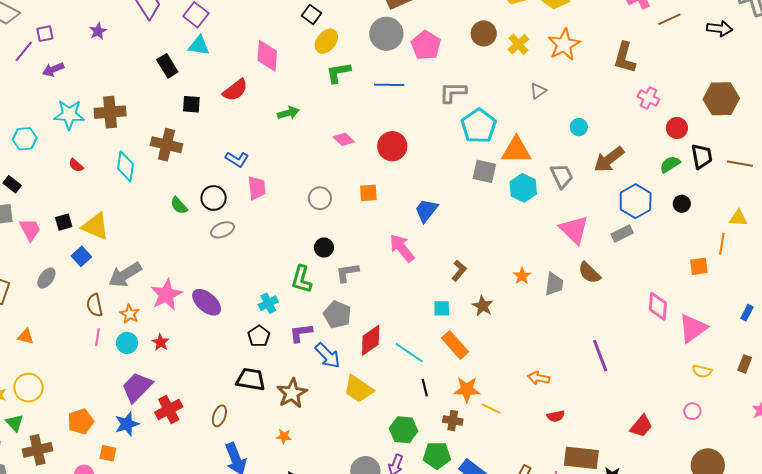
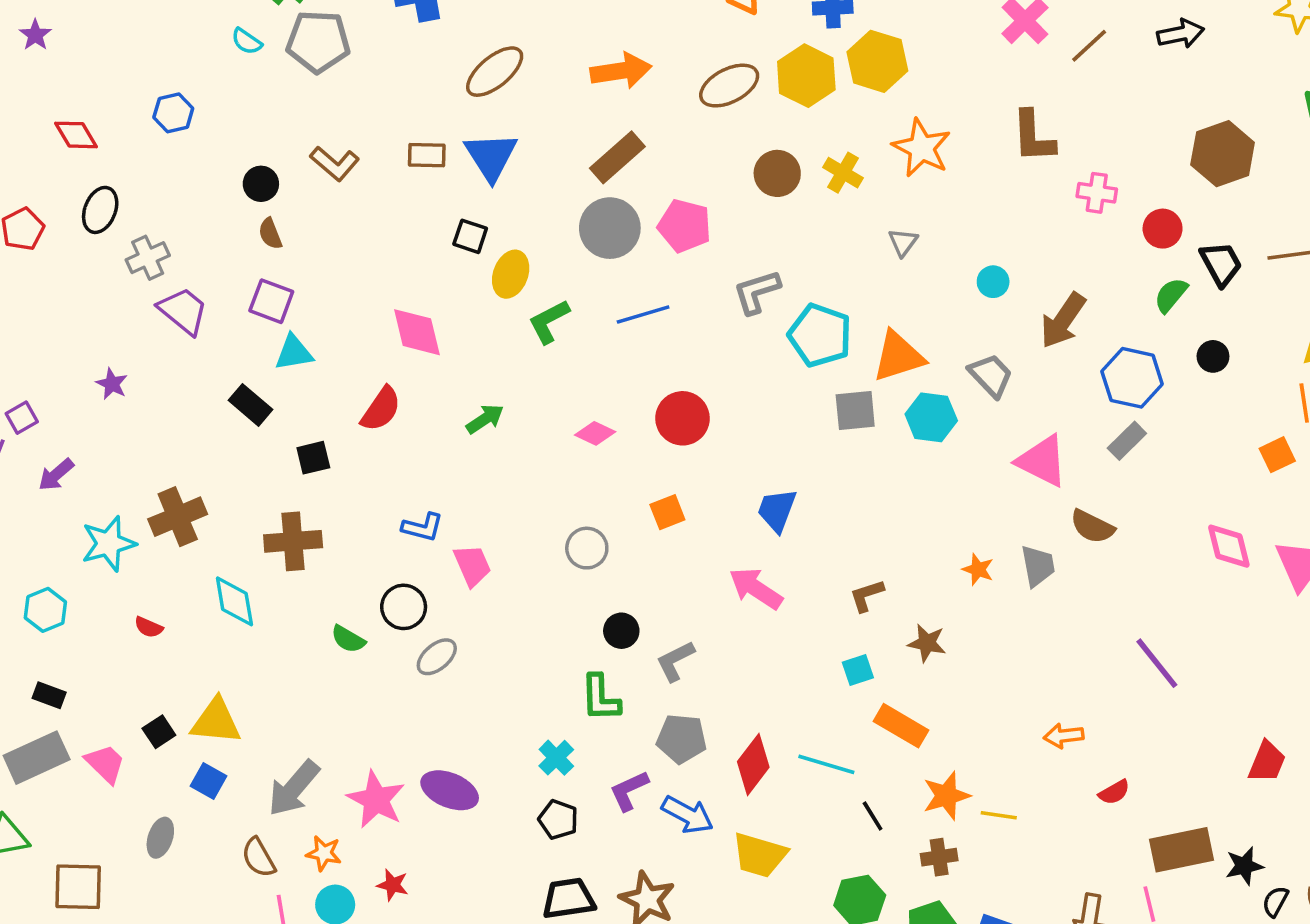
brown L-shape: (459, 271) -> (867, 595), turned -130

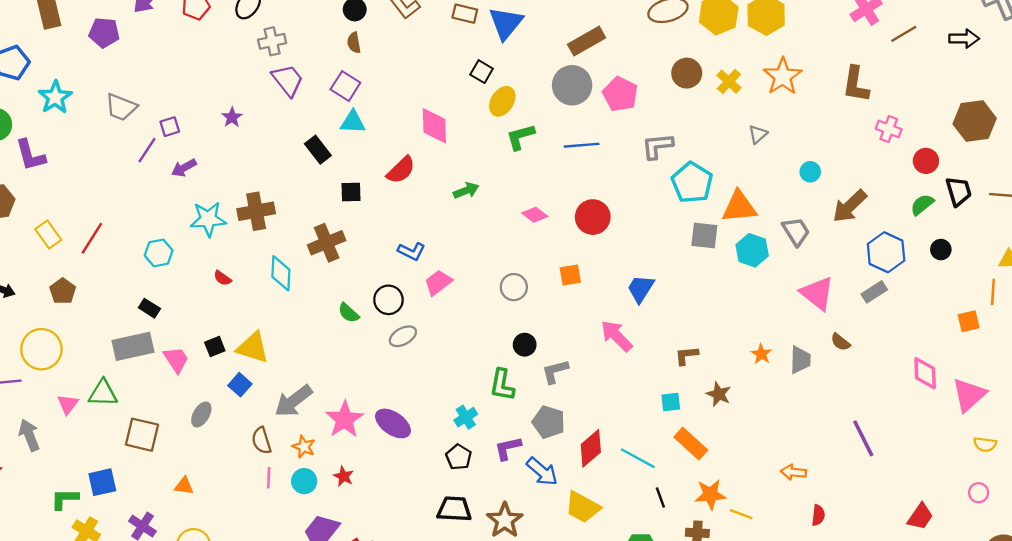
brown semicircle: (1092, 527) -> (840, 342), size x0.7
brown cross: (293, 541) -> (327, 243), turned -30
pink trapezoid: (472, 565) -> (438, 283), turned -116
red semicircle: (1114, 792) -> (818, 515), turned -66

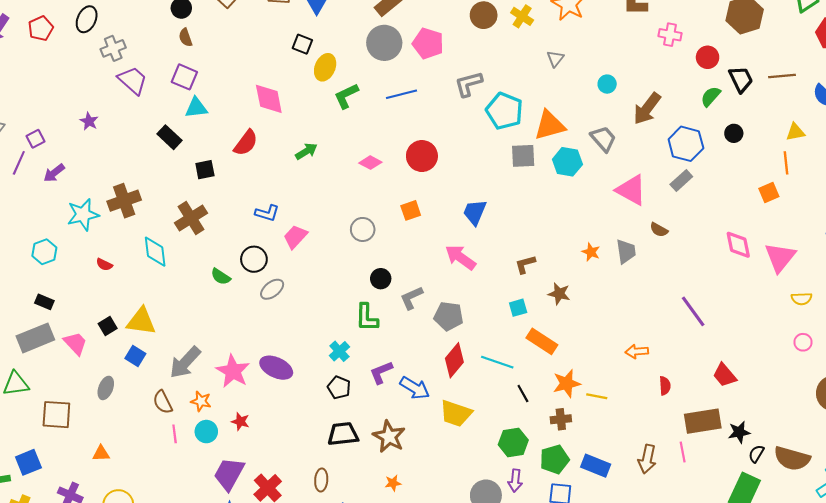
gray pentagon: (549, 422) -> (449, 316), moved
red trapezoid: (920, 517) -> (724, 375), moved, turned 115

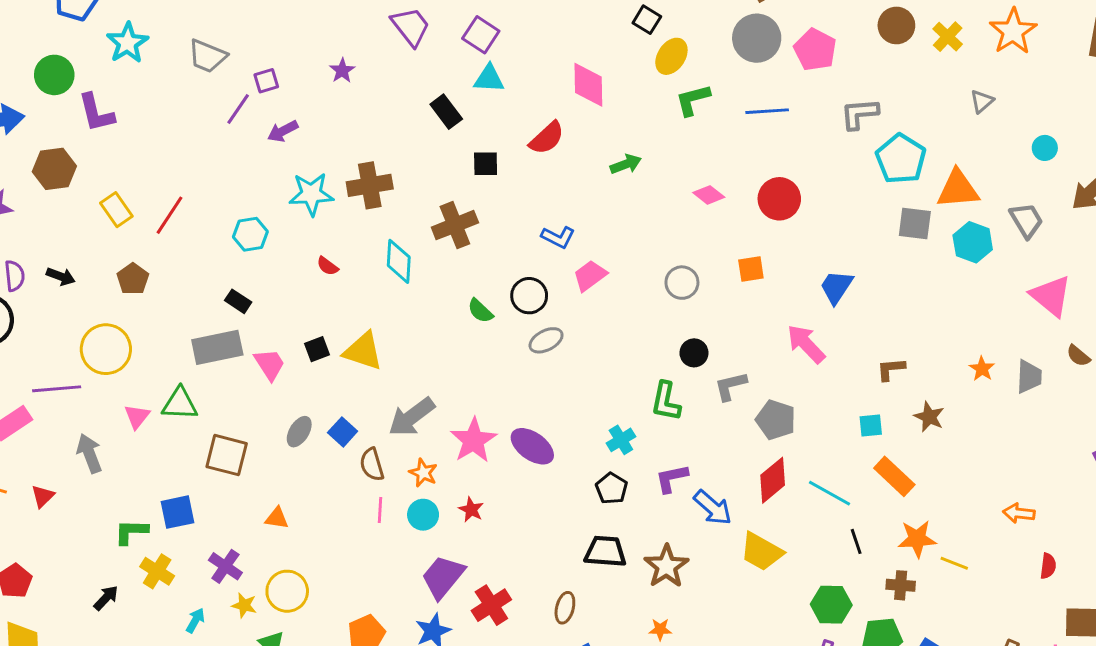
blue square: (135, 356) -> (343, 432), moved

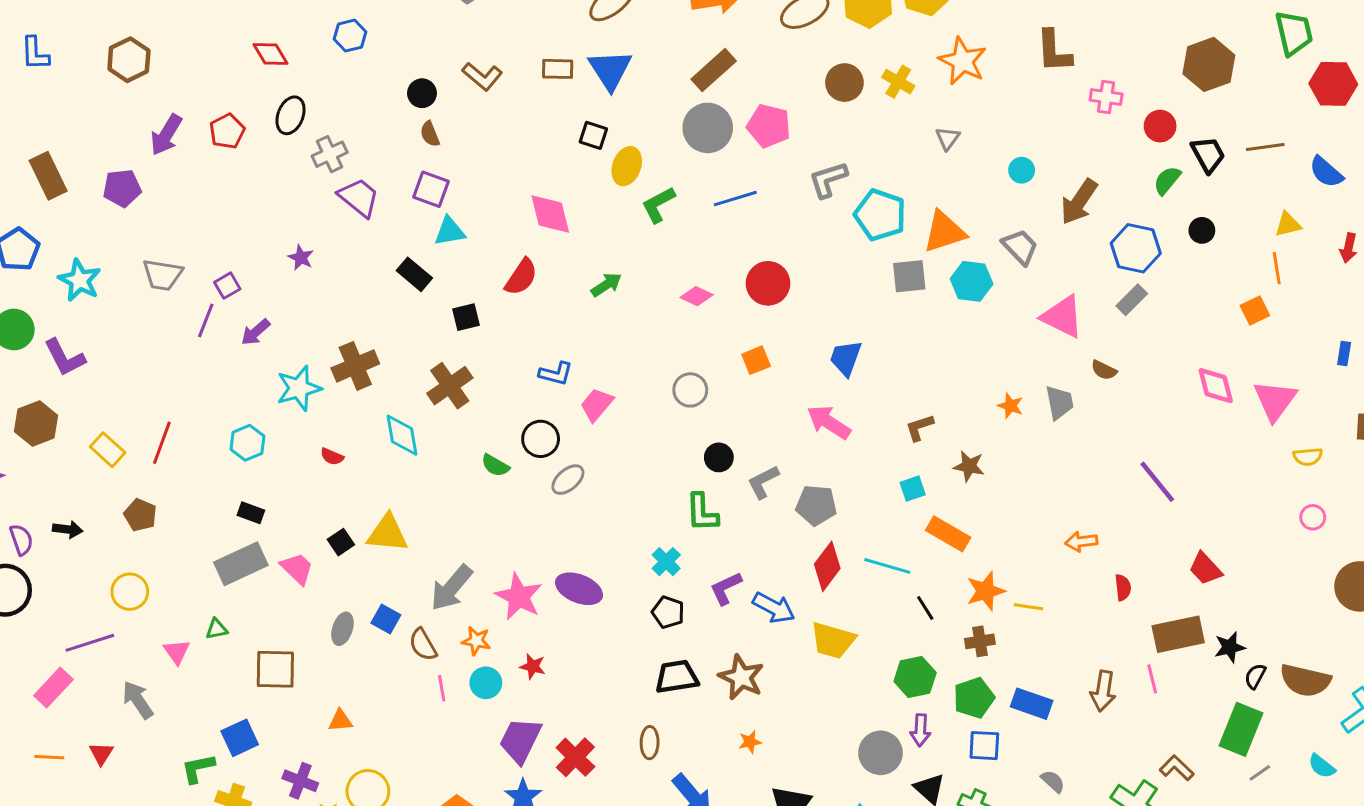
yellow circle: (106, 349) -> (130, 592), size x0.7
green triangle: (180, 404) -> (217, 629), size x0.6

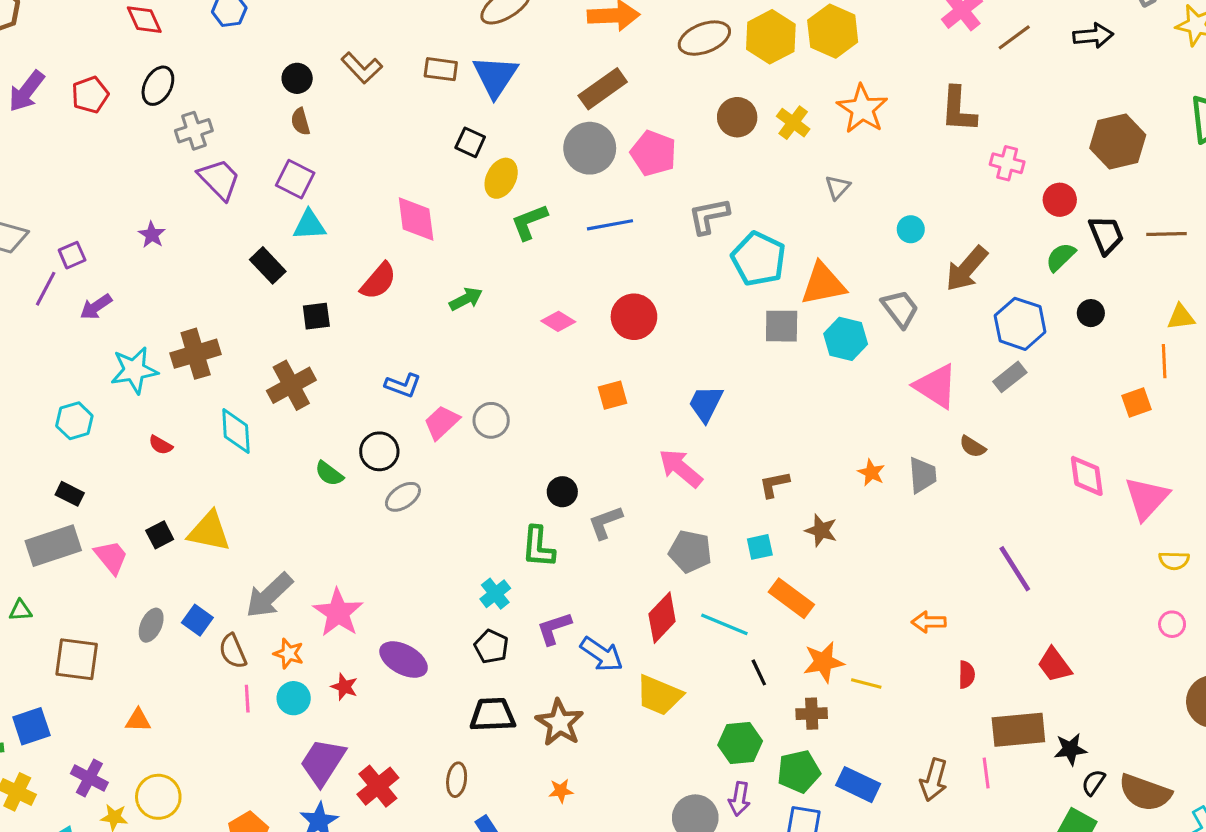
gray circle: (690, 390) -> (491, 420), moved
gray pentagon: (816, 505) -> (690, 551), moved
purple ellipse: (579, 589) -> (404, 659), moved

